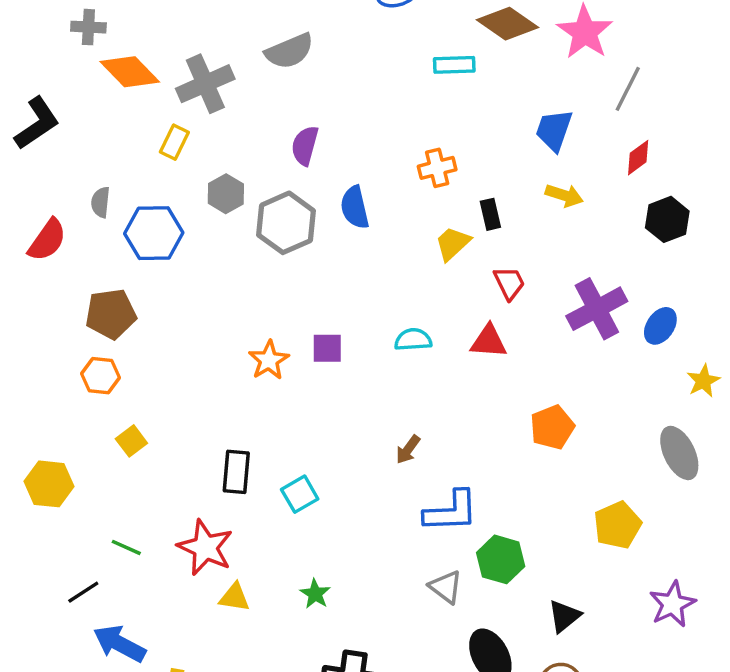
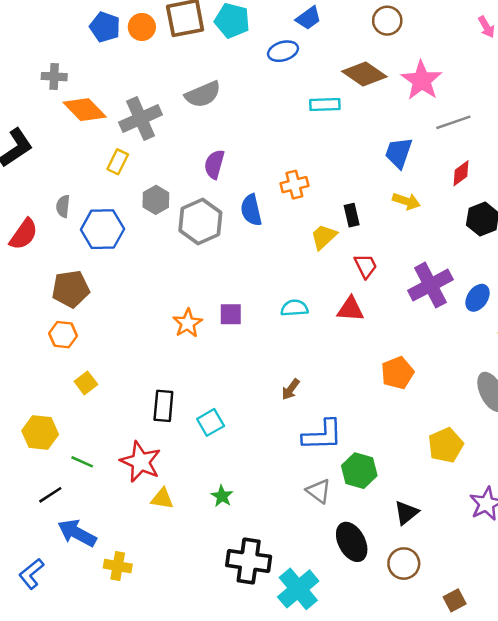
gray line: (628, 89) -> (453, 122), turned 44
orange cross: (437, 168) -> (294, 185), moved
yellow hexagon: (49, 484) -> (40, 433), moved

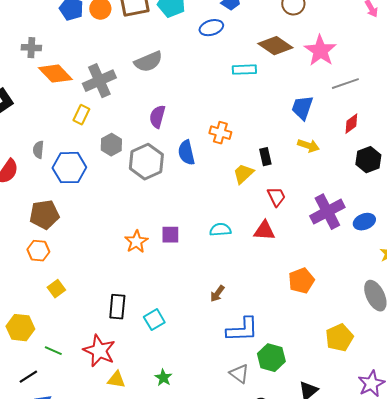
orange cross: (294, 185) -> (220, 133), turned 30
blue ellipse: (478, 298) -> (364, 222), turned 35

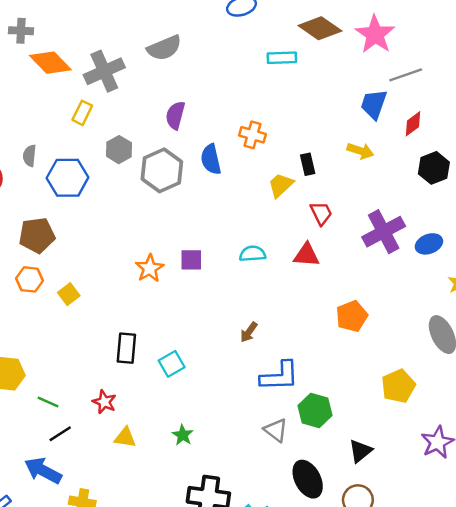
blue trapezoid: (302, 108) -> (374, 104), moved
yellow square: (56, 289) -> (69, 294), moved
red star: (99, 351) -> (104, 402), size x0.6
black line: (28, 377) -> (60, 434), moved

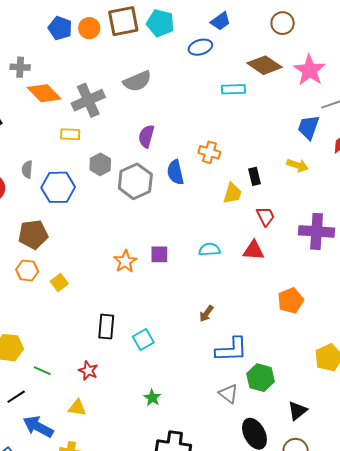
yellow rectangle: (82, 113) -> (70, 134), turned 66
yellow trapezoid: (281, 185) -> (232, 193), turned 150
purple cross: (384, 232) -> (317, 231), turned 32
black line: (60, 434) -> (16, 397), moved
yellow triangle: (125, 437) -> (77, 408), moved

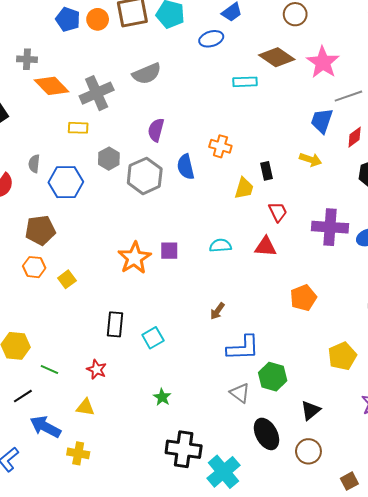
orange star: (125, 261) -> (134, 258), size x1.4

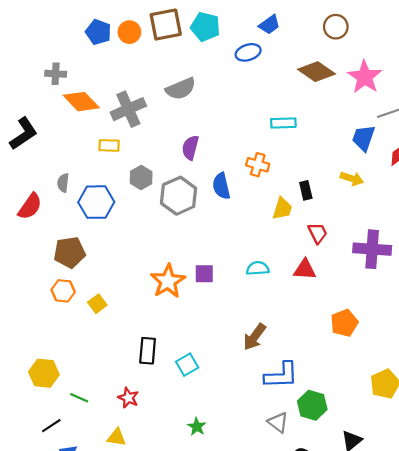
cyan rectangle: (245, 82) -> (283, 123), moved
brown arrow: (217, 311) -> (254, 337), size x1.5

